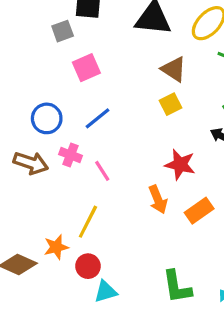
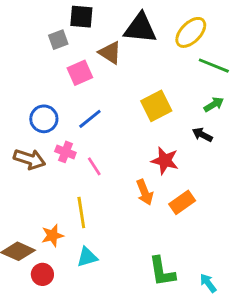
brown triangle: (174, 69) -> (110, 53), moved
yellow square: (171, 104) -> (156, 106), size x1.5
yellow line: (88, 222) -> (81, 212), turned -36
red circle: (88, 266) -> (42, 274), moved
cyan triangle: (105, 292) -> (87, 257), moved

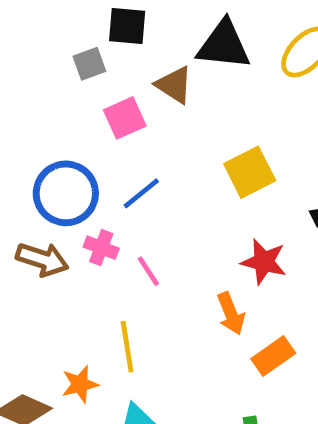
blue circle: (44, 119) -> (66, 193), size x1.4
orange rectangle: (182, 202) -> (273, 356), moved

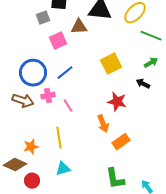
brown triangle: (174, 85) -> (79, 27), turned -36
pink cross: (101, 248) -> (48, 96), turned -32
orange star: (80, 384) -> (31, 147), moved

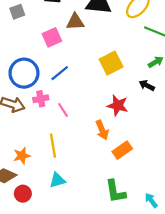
gray square: (43, 18) -> (17, 12), moved

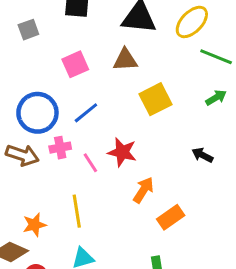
brown triangle: (75, 22) -> (125, 60), moved
black arrow: (147, 85) -> (202, 155), moved
red star: (118, 105) -> (122, 152), moved
orange arrow: (102, 130) -> (143, 190), turned -126

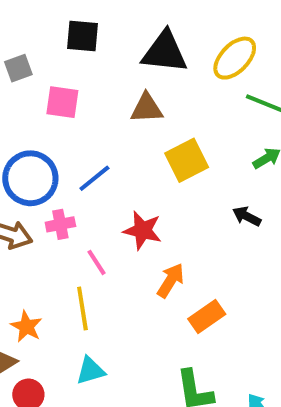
pink square: (75, 64) -> (62, 102), moved, turned 32
black arrow: (202, 155) -> (247, 216), moved
pink line: (90, 163) -> (96, 262), moved
orange star: (34, 225) -> (26, 327), turned -30

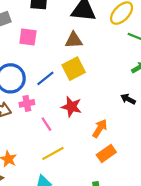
yellow square: (187, 160) -> (74, 69), moved
orange arrow: (171, 280) -> (100, 128), moved
yellow line: (82, 308) -> (53, 153), moved, turned 70

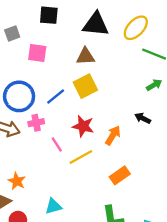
orange arrow: (100, 128) -> (113, 135), moved
yellow line: (53, 153) -> (81, 157), moved

